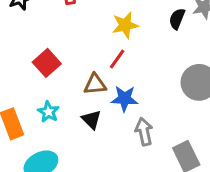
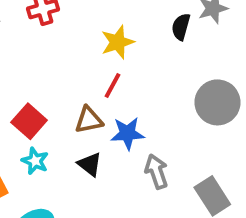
red square: (47, 63) -> (29, 121), moved

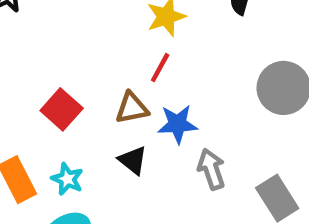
cyan star: (35, 161) -> (67, 179), moved

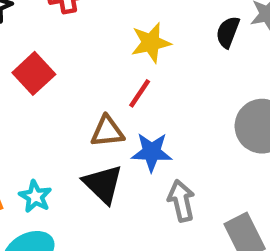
red square: (62, 109) -> (34, 73), moved
black triangle: (133, 160) -> (103, 184), size x1.4

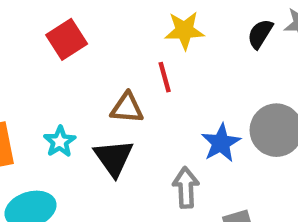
red line: (140, 93) -> (165, 77), turned -60
blue star: (152, 152) -> (221, 143), moved, turned 30
cyan star: (35, 196) -> (60, 142), moved

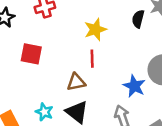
red square: (67, 39) -> (31, 54), turned -30
red line: (165, 77) -> (92, 59), turned 30

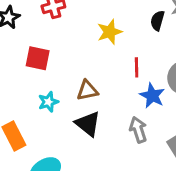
red line: (92, 59) -> (137, 67), moved
cyan star: (44, 112) -> (48, 102), moved, turned 30

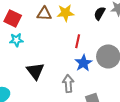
brown triangle: (87, 90) -> (44, 14), moved
cyan star: (48, 102) -> (16, 40), moved

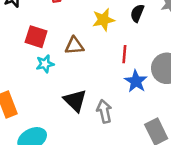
black semicircle: (100, 13) -> (137, 13), moved
brown triangle: (44, 14) -> (74, 46), moved
gray arrow: (68, 84) -> (104, 111), moved

